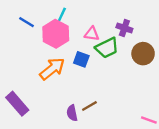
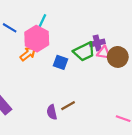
purple cross: (124, 28) -> (97, 43), moved, turned -32
pink triangle: (92, 34) -> (104, 53), moved
orange arrow: (52, 69) -> (28, 54), moved, size x0.7

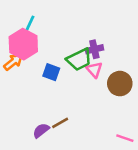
pink triangle: (104, 53) -> (94, 70), moved, turned 40
brown circle: (118, 57) -> (120, 84), moved
purple semicircle: (52, 112) -> (41, 131), turned 64

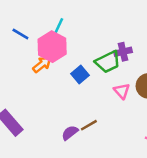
pink triangle: (94, 70) -> (122, 91), moved
blue square: (51, 72) -> (80, 75), turned 30

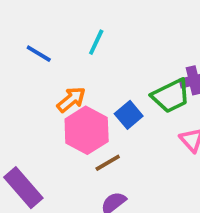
pink hexagon: (52, 47) -> (87, 130), moved
brown line: (89, 125) -> (108, 163), moved

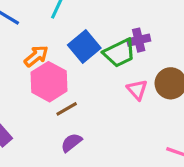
blue square: (129, 115) -> (84, 46), moved, size x1.4

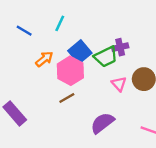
pink hexagon: (49, 82) -> (70, 71), moved
purple semicircle: (71, 143) -> (102, 123), moved, size x1.5

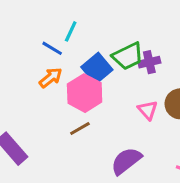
blue line: (24, 31) -> (52, 48), moved
green trapezoid: (106, 57) -> (128, 56), moved

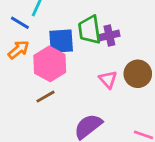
green trapezoid: (128, 56) -> (90, 30), turned 108
blue square: (97, 68) -> (61, 41), turned 36

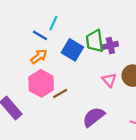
blue square: (61, 41) -> (72, 50), turned 35
pink hexagon: (50, 64) -> (41, 83), moved

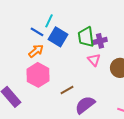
blue square: (72, 50) -> (58, 37), moved
pink triangle: (109, 80) -> (94, 60), moved
brown line: (60, 93) -> (67, 90), moved

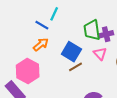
blue square: (58, 37) -> (71, 52), moved
pink hexagon: (38, 75) -> (28, 71), moved
brown line: (67, 90) -> (76, 67), moved

